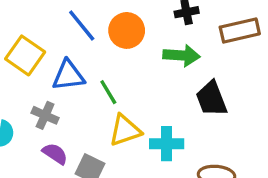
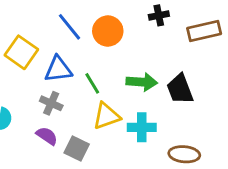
green arrow: (182, 55) -> (142, 82), moved
gray cross: (45, 115) -> (51, 103), moved

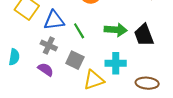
yellow triangle: (106, 116) -> (94, 80), moved
gray square: (77, 149) -> (75, 60), moved

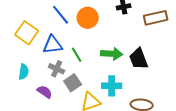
gray cross: (49, 45) -> (57, 69), moved
cyan semicircle: (14, 57) -> (24, 72), moved
gray square: (75, 60) -> (73, 83), turned 30

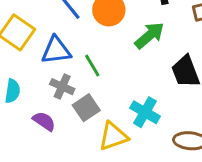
green arrow: (112, 54) -> (149, 35), moved, turned -45
cyan cross: (112, 86) -> (145, 112), turned 30

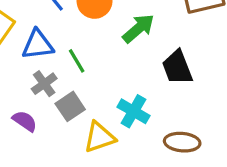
gray cross: (62, 87) -> (44, 84), turned 30

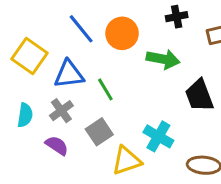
green arrow: (138, 28) -> (163, 59), turned 52
gray cross: (44, 84) -> (61, 111), moved

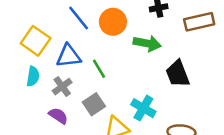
cyan semicircle: (25, 115) -> (33, 76), moved

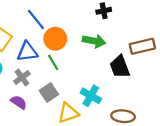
orange circle: (113, 22) -> (55, 39), moved
brown rectangle: (199, 22) -> (142, 46), moved

